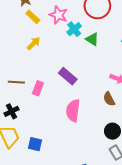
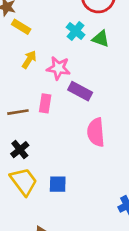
pink star: (58, 15) -> (58, 68), moved
pink rectangle: (38, 88) -> (45, 103), moved

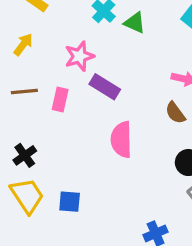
yellow arrow: (29, 60) -> (23, 44), moved
pink star: (58, 68) -> (79, 56), turned -30
brown line: (18, 112) -> (24, 92), moved

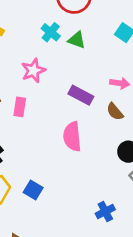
purple rectangle: (105, 87) -> (81, 95), moved
blue square: (70, 202) -> (33, 190), turned 30

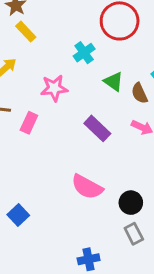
green triangle: (77, 40) -> (114, 82), moved
brown semicircle: (115, 112) -> (140, 93), moved
pink semicircle: (72, 136) -> (87, 187), moved, turned -72

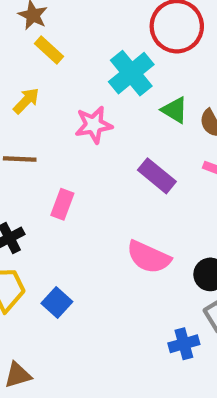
cyan cross: (84, 53) -> (131, 73), size x1.5
pink rectangle: (29, 123) -> (62, 204), moved
blue cross: (89, 259) -> (184, 344), moved

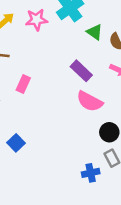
pink star: (94, 125) -> (37, 20), moved
pink semicircle: (149, 257) -> (90, 101), moved

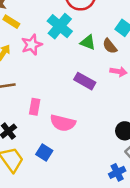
pink semicircle: (90, 101) -> (63, 123), moved
blue square: (16, 143) -> (44, 152), moved

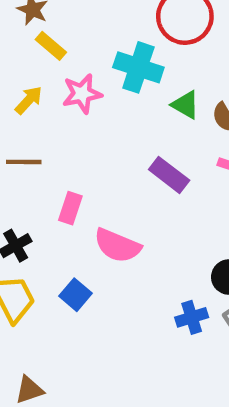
cyan cross: (60, 26) -> (138, 67), turned -30
blue cross: (117, 172) -> (192, 317), moved

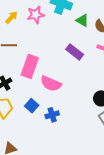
pink rectangle: (70, 208) -> (30, 66), size x1.6
blue cross: (192, 317) -> (52, 115), moved

